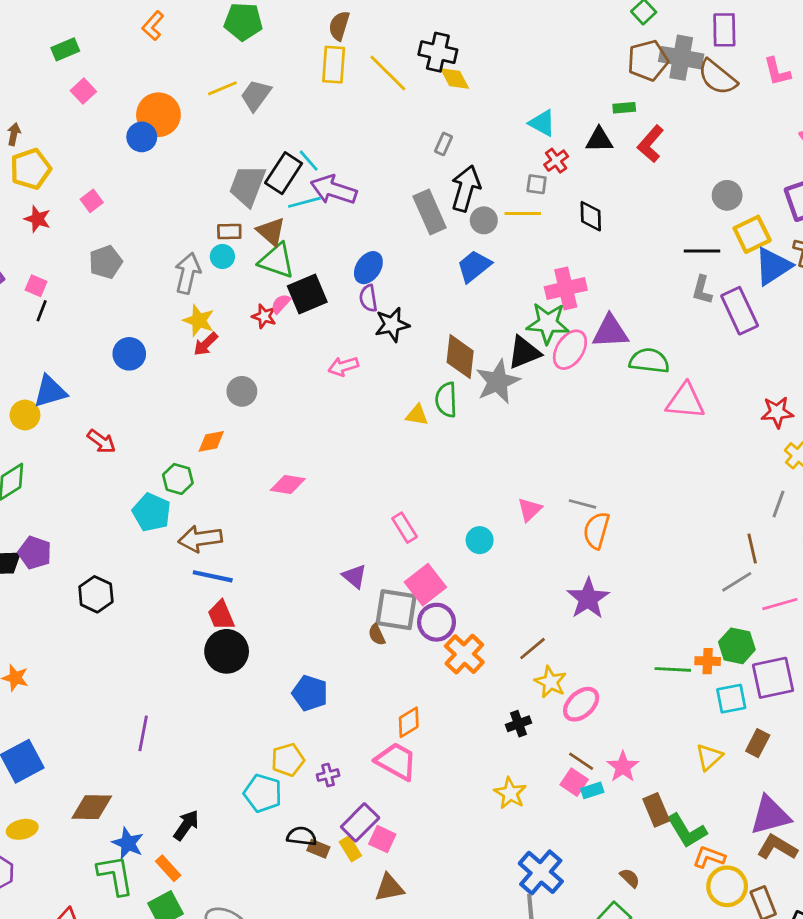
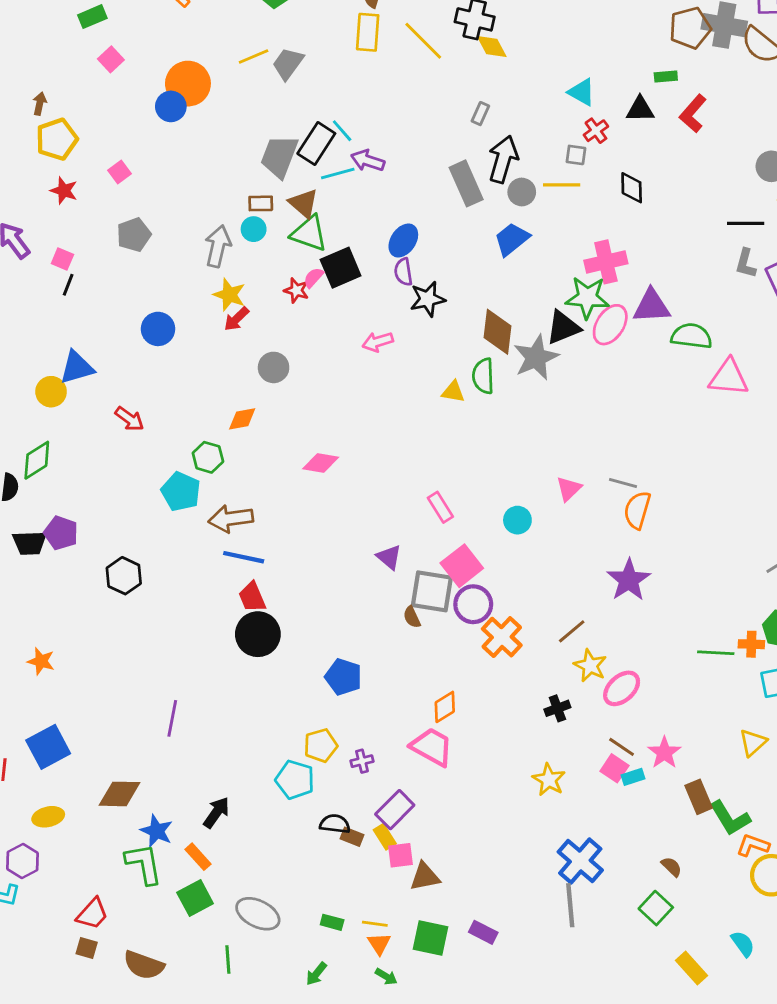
purple arrow: (334, 190) -> (368, 161), size x0.7
pink square: (382, 839) -> (400, 855), moved, turned -32

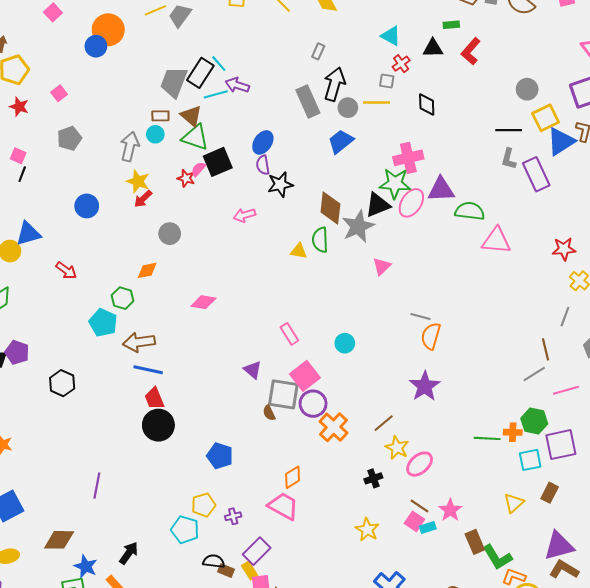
pink triangle: (569, 489) -> (382, 266), moved

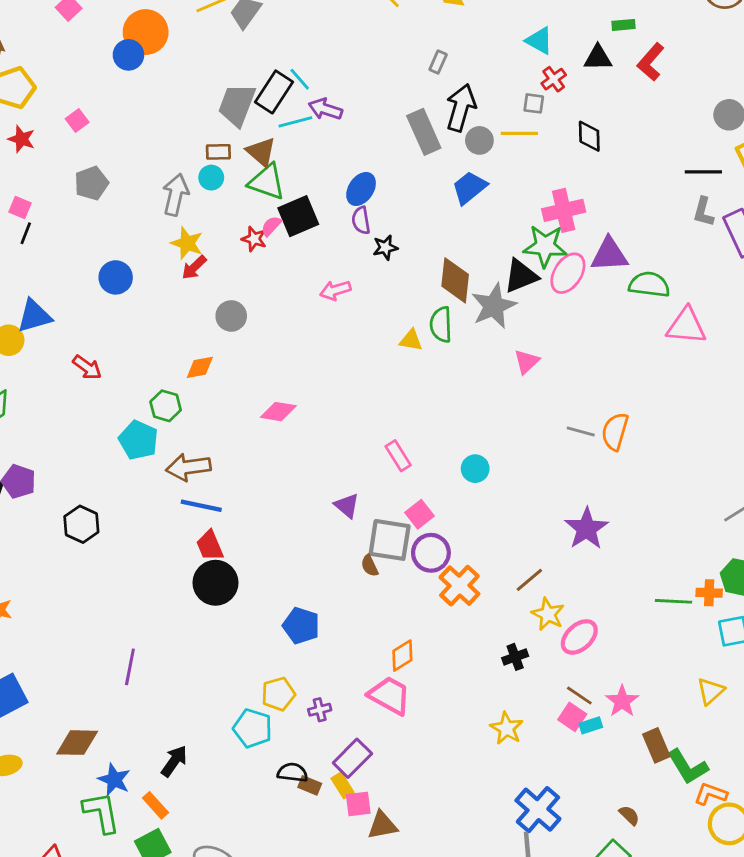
black star: (280, 184) -> (385, 247), size x0.7
orange semicircle: (431, 336) -> (615, 432), moved
pink square: (305, 376) -> (420, 514), size x0.7

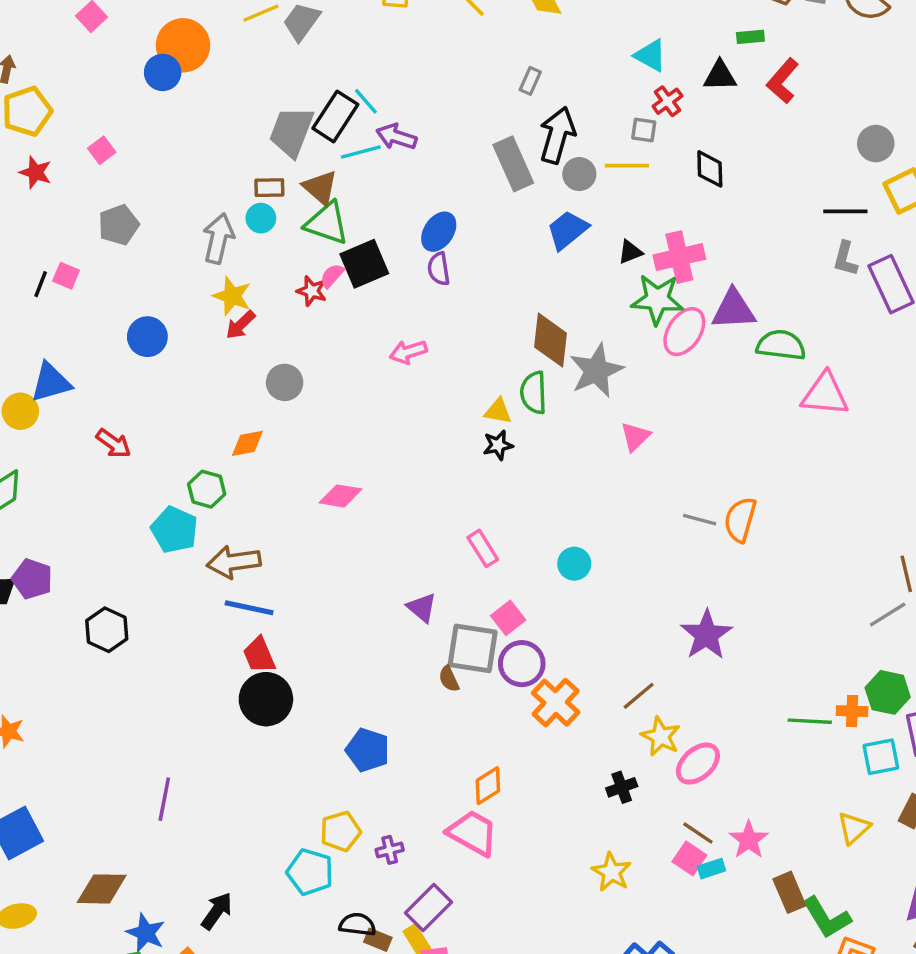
pink square: (20, 208) -> (66, 276), moved
black star: (385, 247) -> (498, 445), moved
black triangle: (521, 276) -> (630, 252), moved, size x0.6

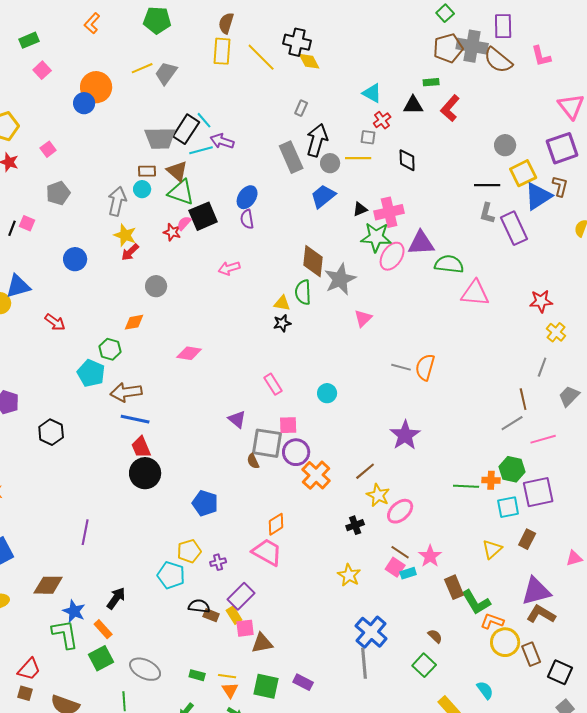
gray trapezoid: (291, 132) -> (160, 138), turned -112
pink square: (508, 618) -> (288, 425), turned 36

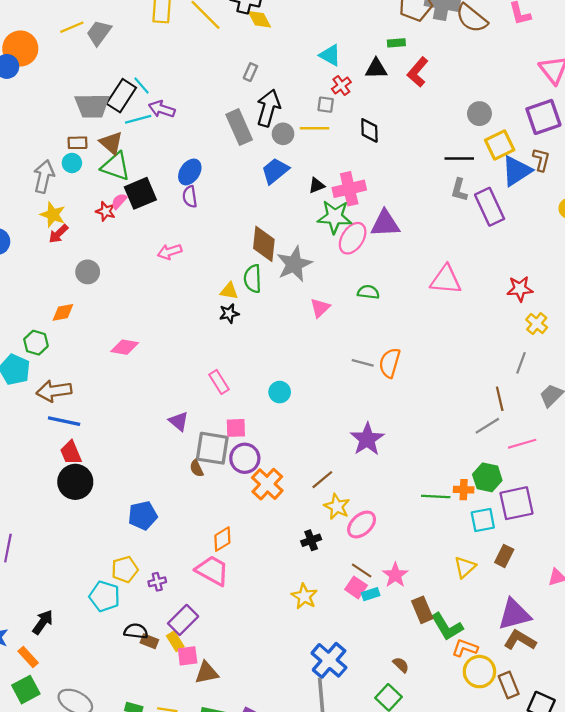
green semicircle: (449, 264) -> (368, 292), moved, size x0.7
blue pentagon: (205, 503) -> (143, 516), turned -30

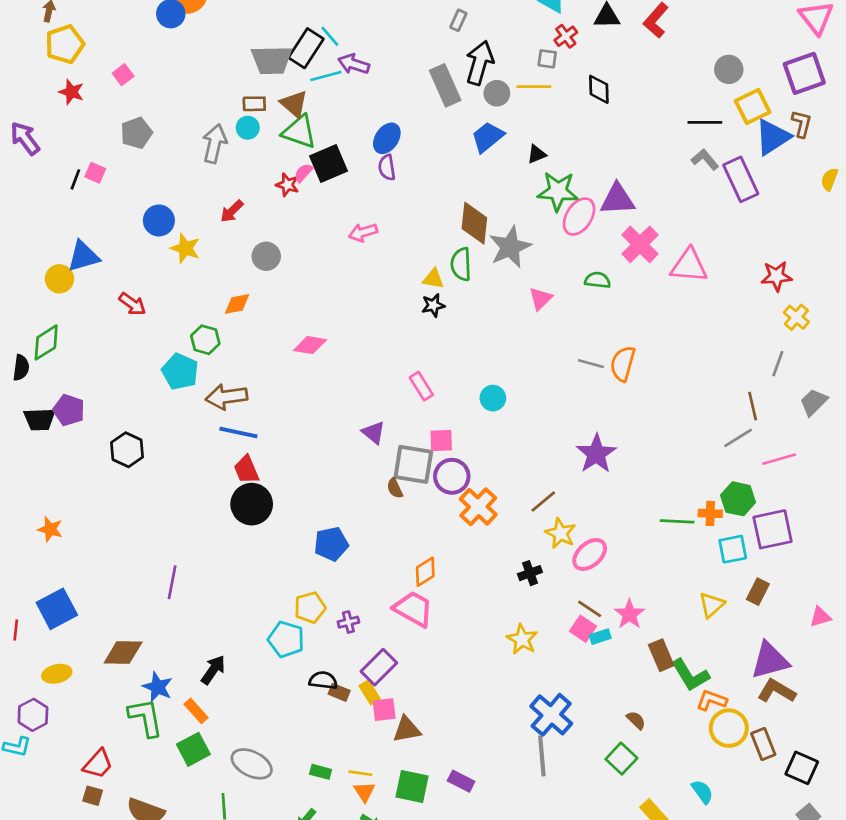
pink cross: (349, 189) -> (640, 244), moved, turned -32
gray L-shape: (459, 190) -> (705, 160), turned 125
yellow star: (53, 215) -> (185, 248), moved

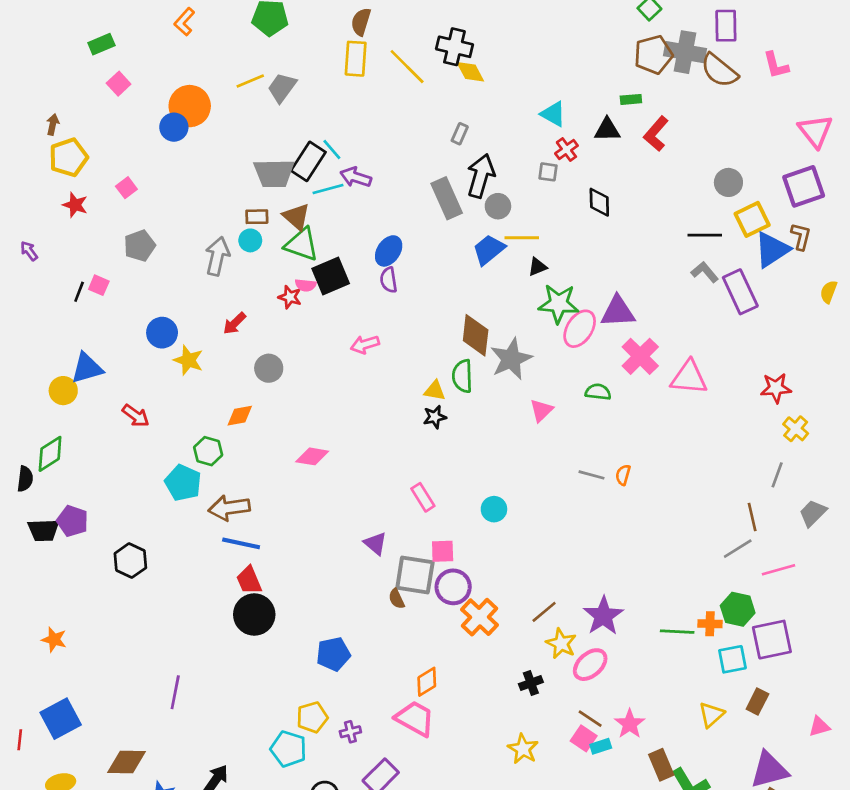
yellow line: (534, 87) -> (522, 238), moved
purple arrow: (25, 138) -> (29, 251), size x0.6
pink semicircle: (303, 173) -> (306, 285), turned -126
orange semicircle: (623, 364) -> (623, 475), size x0.6
purple star: (596, 454) -> (603, 616), moved

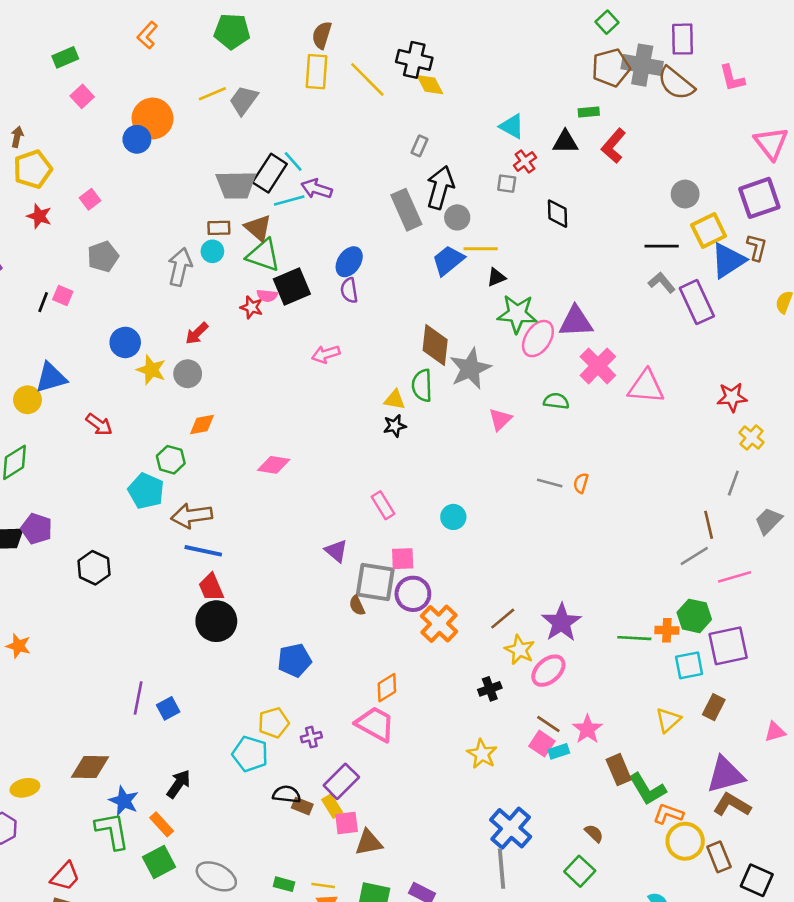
gray circle: (269, 368) -> (188, 374), moved
blue square: (61, 719) -> (168, 708), moved, size x0.6

